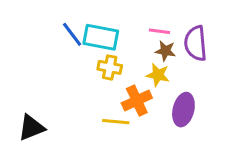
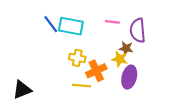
brown star: (165, 51) -> (126, 48), moved
yellow cross: (110, 67) -> (77, 58), moved
yellow star: (158, 75) -> (120, 59), moved

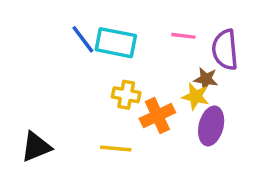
yellow line: (81, 86) -> (116, 148), moved

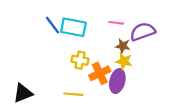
purple semicircle: (225, 50) -> (143, 32), turned 75
brown star: (206, 79) -> (123, 46), moved
purple ellipse: (211, 126) -> (117, 81), moved

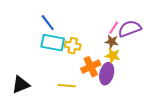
pink line: (116, 23) -> (114, 28), moved, turned -64
cyan rectangle: (73, 27) -> (53, 43), moved
yellow cross: (80, 60) -> (73, 46), moved

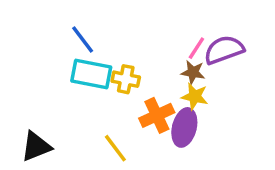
yellow line: (67, 86) -> (115, 148), turned 48

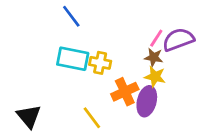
blue line: (83, 40) -> (71, 16), moved
black triangle: (36, 146) -> (29, 116), turned -48

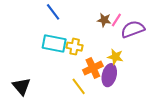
pink line: (156, 38) -> (116, 20), moved
brown star: (154, 57) -> (104, 20), moved
yellow line: (92, 118) -> (79, 86), moved

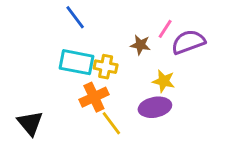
brown star: (104, 20) -> (140, 45), moved
orange cross: (93, 68) -> (94, 97), moved
purple ellipse: (109, 75) -> (155, 107), turned 65

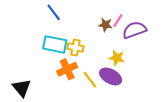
brown star: (140, 45) -> (105, 25), moved
purple ellipse: (155, 107) -> (111, 76), turned 40
yellow line: (111, 123) -> (90, 80), moved

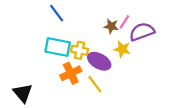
yellow star: (117, 58) -> (122, 49), moved
purple ellipse: (111, 76) -> (99, 61), moved

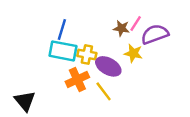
blue line: (57, 13) -> (62, 29), moved, turned 54

